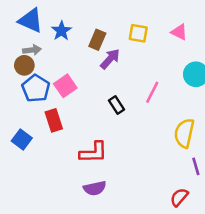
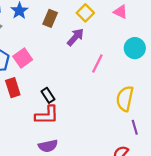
yellow square: (138, 33) -> (85, 13), turned 35
purple arrow: (110, 59) -> (75, 37), moved
black rectangle: (116, 105) -> (48, 95), moved

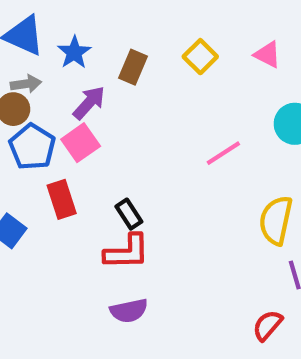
purple arrow: (75, 37) -> (89, 103), moved
pink line: (97, 63) -> (223, 153), turned 30

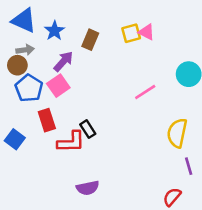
pink triangle: (267, 54) -> (146, 32), moved
yellow square: (200, 57) -> (131, 33), turned 30
red L-shape: (127, 252) -> (71, 142), moved

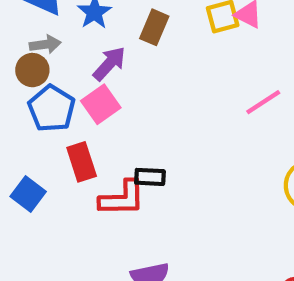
pink line: (145, 92) -> (263, 102), moved
black rectangle: (88, 129) -> (150, 177), turned -54

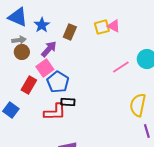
brown circle: (32, 70) -> (22, 52), moved
blue pentagon: (52, 109) -> (58, 82), moved
red rectangle: (82, 162) -> (29, 85), moved, turned 48

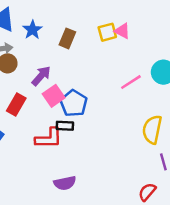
purple arrow: (49, 49) -> (41, 76), moved
pink square: (45, 68) -> (54, 96), moved
blue pentagon: (58, 82) -> (74, 103), moved

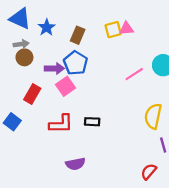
pink triangle: (122, 31) -> (126, 29), turned -32
purple arrow: (41, 76) -> (54, 68), turned 48
blue pentagon: (74, 103) -> (75, 63), moved
black rectangle: (65, 126) -> (92, 122), moved

